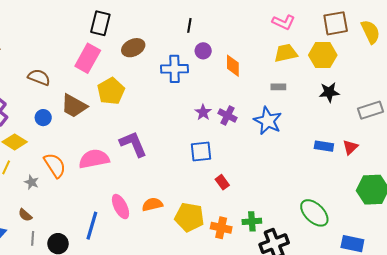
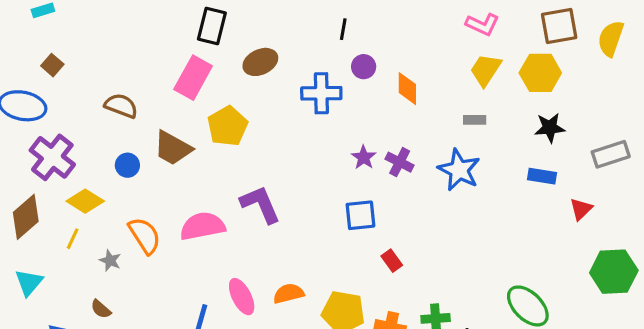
yellow semicircle: (370, 32) -> (611, 39), turned -135
yellow trapezoid: (286, 53) -> (486, 70), turned -45
blue rectangle: (324, 146) -> (542, 176), moved

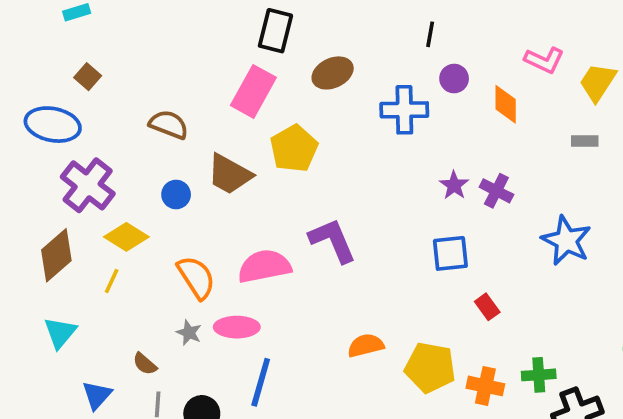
pink L-shape: (482, 24) -> (544, 60), moved
blue star: (459, 170) -> (566, 241), moved
gray star: (110, 261) -> (189, 333), moved
pink ellipse: (242, 297) -> (237, 327), moved, turned -63

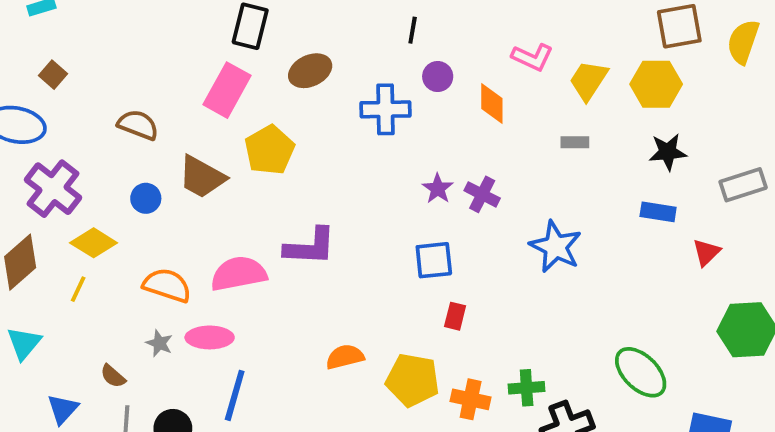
purple L-shape: (333, 241) -> (310, 247), turned 116
orange semicircle: (196, 277) -> (167, 285), turned -39
red rectangle: (487, 307) -> (455, 316), moved, turned 50

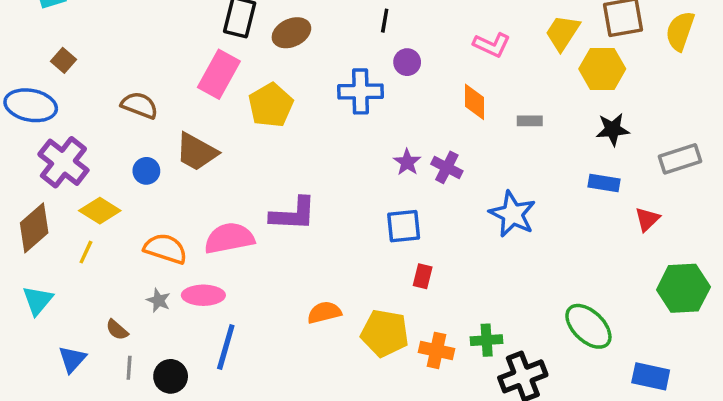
brown ellipse: (310, 71) -> (291, 33), moved
yellow trapezoid: (588, 80) -> (563, 33), moved
orange diamond: (492, 104) -> (474, 102), moved
yellow pentagon: (270, 150) -> (271, 105), moved

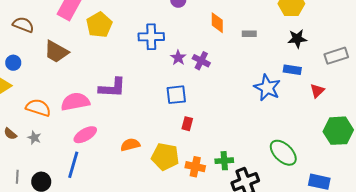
blue cross: (361, 91) -> (151, 37), moved
blue circle: (146, 171) -> (13, 63), moved
blue star: (512, 214) -> (267, 88), moved
pink ellipse: (203, 295) -> (85, 135), moved, turned -30
brown semicircle: (117, 330) -> (10, 134), moved

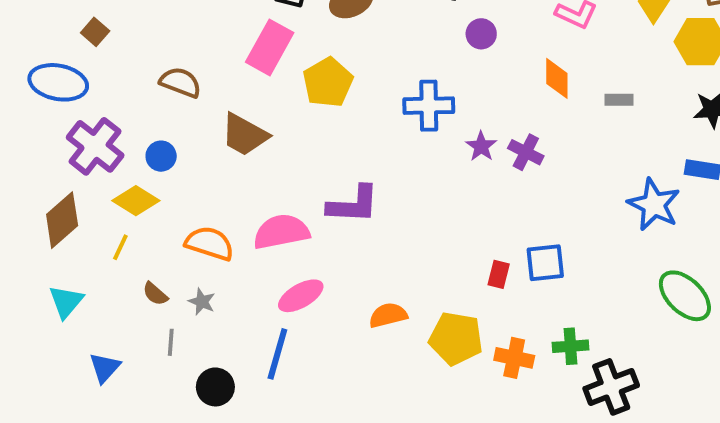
blue square: (176, 95) -> (545, 263), moved
green ellipse: (283, 153) -> (685, 296), moved
gray line: (17, 177) -> (171, 342), moved

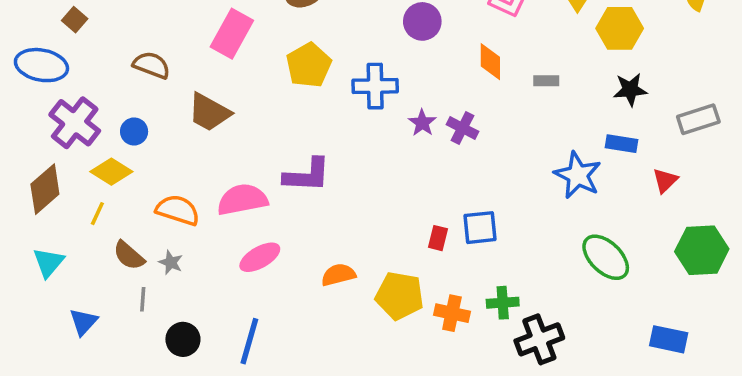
purple circle: (481, 34) -> (422, 21), size x1.4
yellow pentagon: (328, 82) -> (309, 65), moved
brown semicircle: (155, 294) -> (129, 256), size x1.4
blue line: (277, 354) -> (249, 341), moved

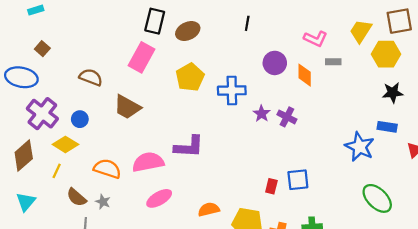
purple circle: (422, 21) -> (275, 63), moved
gray rectangle: (546, 81) -> (333, 62), moved

